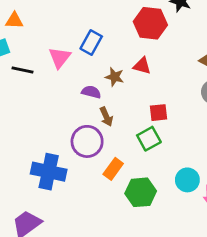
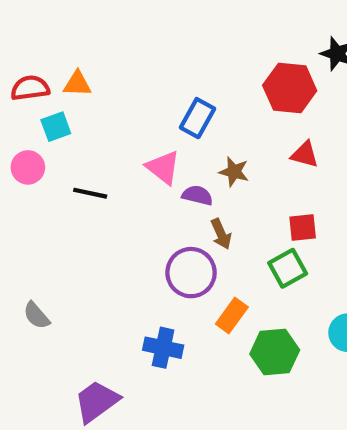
pink triangle: (60, 58) -> (163, 167), moved, turned -30
red triangle: (142, 66) -> (305, 155), moved
black line: (22, 70) -> (90, 193), moved
blue cross: (49, 172) -> (163, 348), moved, size x0.7

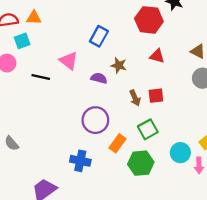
pink triangle: (163, 167) -> (69, 61), moved
brown arrow: (221, 234) -> (135, 98), moved
green square: (288, 268) -> (148, 129), moved

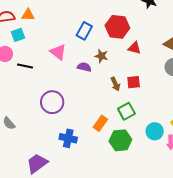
red hexagon: (149, 20) -> (117, 27), moved
black line: (41, 77) -> (25, 66), moved
purple circle: (95, 120) -> (52, 102), moved

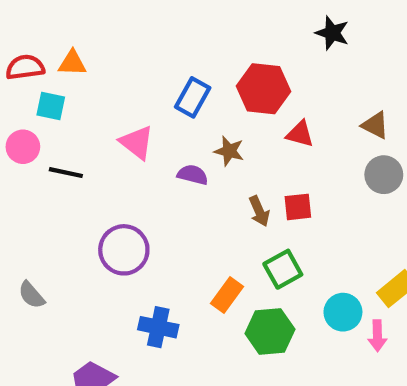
cyan square: (18, 35) -> (51, 106), turned 32

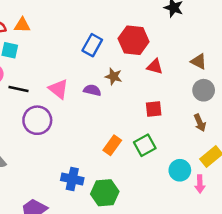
pink triangle: (137, 142) -> (59, 89), moved
brown arrow: (259, 211) -> (200, 123), moved
purple circle: (124, 250) -> (37, 120), moved
orange rectangle: (227, 295) -> (112, 145), moved
green hexagon: (270, 331) -> (105, 193), moved

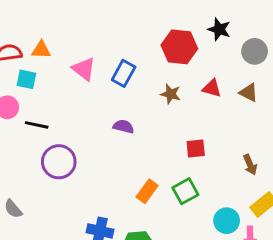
red hexagon: (134, 40) -> (179, 47), moved
red triangle: (155, 66) -> (212, 88), moved
brown star: (114, 76) -> (171, 94), moved
pink triangle: (59, 89) -> (84, 69), moved
gray circle: (204, 90) -> (255, 51), moved

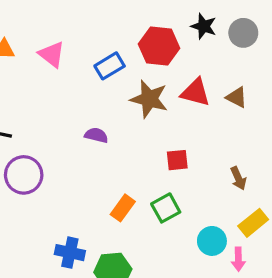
gray circle: (255, 51) -> (243, 33), moved
pink triangle: (84, 69) -> (52, 54), moved
blue rectangle: (124, 73) -> (110, 66), moved, turned 30
red triangle: (212, 88) -> (195, 92), size x1.4
brown star: (171, 94) -> (149, 99), size x1.6

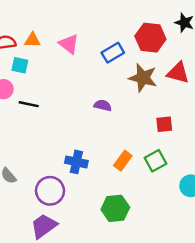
purple circle: (24, 175) -> (50, 191), moved
blue cross: (70, 253) -> (76, 162), moved

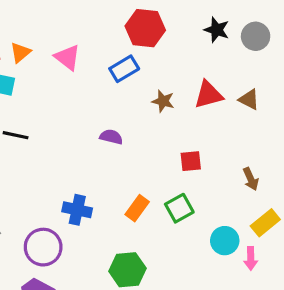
red hexagon: (150, 38) -> (145, 28), moved
orange triangle: (32, 40) -> (20, 52), turned -42
red triangle: (178, 73) -> (209, 95), turned -30
brown star: (143, 78) -> (163, 101), size x0.6

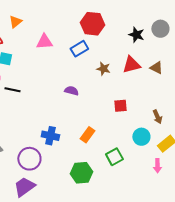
black star: (217, 30) -> (136, 35), moved
orange triangle: (20, 52) -> (15, 22), moved
pink triangle: (67, 57) -> (44, 42), turned -42
green square: (179, 208) -> (114, 157), moved
cyan circle: (225, 241) -> (141, 137), moved

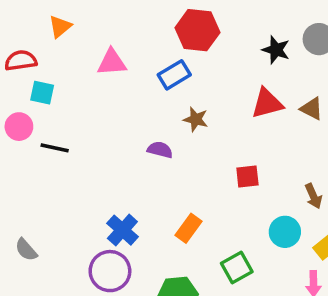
brown star: (103, 69) -> (196, 119), moved
blue cross: (50, 136) -> (122, 230), turned 30
purple circle: (29, 159) -> (110, 271), moved

